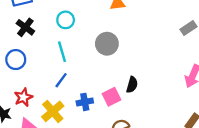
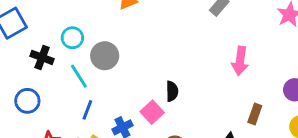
black cross: (25, 27) -> (42, 57), moved
gray circle: (107, 44) -> (105, 56), moved

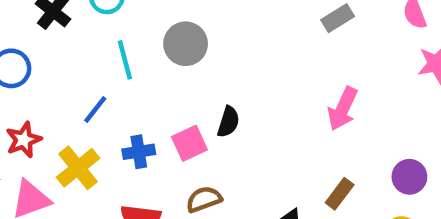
gray circle: (105, 56) -> (186, 44), moved
cyan line: (79, 76) -> (125, 60), moved

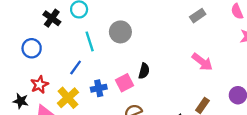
pink arrow: (343, 109) -> (202, 62), turned -75

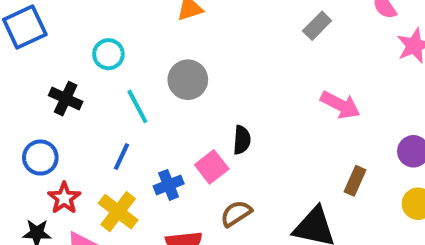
black cross: (52, 18) -> (66, 99), moved
blue circle: (32, 48) -> (40, 158), moved

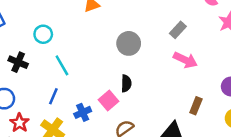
gray rectangle: (317, 26) -> (178, 30), moved
gray circle: (188, 80) -> (129, 43), moved

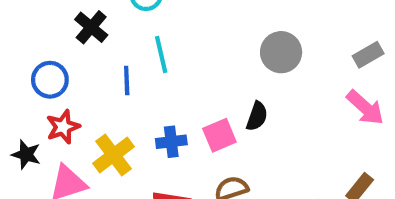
blue line: (53, 96) -> (127, 80), moved, turned -42

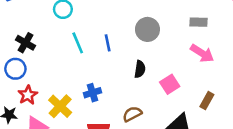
black cross: (91, 27) -> (25, 43), moved
gray rectangle: (368, 55) -> (198, 22), turned 42
blue line: (127, 80) -> (108, 43), moved
pink square: (219, 135) -> (170, 84), moved

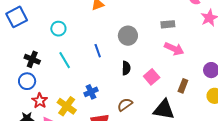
cyan line: (78, 43) -> (65, 60), moved

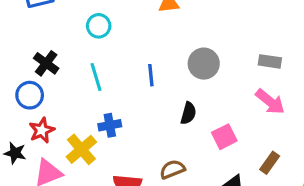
blue cross: (91, 92) -> (110, 125), moved

